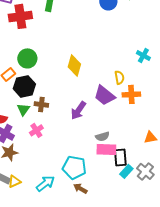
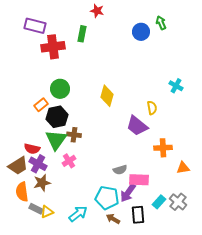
orange cross: (131, 94) -> (163, 148), moved
green triangle: (23, 109) -> (56, 140), size x1.6
purple arrow: (78, 110) -> (128, 193), moved
gray semicircle: (102, 136) -> (120, 170), moved
black rectangle: (120, 157) -> (138, 215), moved

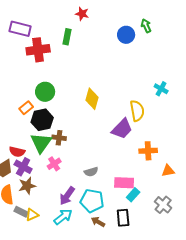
yellow semicircle: (152, 108) -> (137, 111), size x1.5
purple trapezoid: (137, 126) -> (122, 129), turned -85
gray semicircle: (120, 170) -> (91, 172), moved
purple arrow: (128, 193) -> (67, 196), moved
cyan rectangle: (159, 202) -> (133, 195), moved

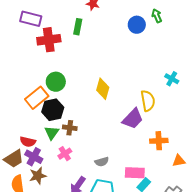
orange rectangle: (26, 108) -> (37, 98), size x1.6
green triangle: (41, 143) -> (52, 133), size x0.7

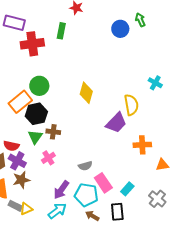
pink rectangle: (135, 173) -> (103, 183), moved, turned 54

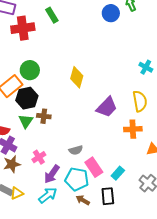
green rectangle: (61, 31) -> (52, 15), turned -42
yellow semicircle: (131, 105) -> (140, 101), moved
pink cross: (48, 158) -> (39, 157), moved

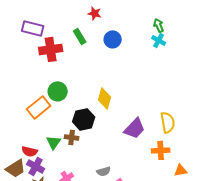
blue circle: (111, 13) -> (113, 39), moved
cyan cross: (146, 67) -> (159, 40), moved
black hexagon: (27, 98) -> (84, 119), moved

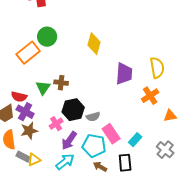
black hexagon: (84, 119) -> (73, 110), moved
purple trapezoid: (135, 128) -> (124, 74), turned -40
orange cross: (161, 150) -> (150, 96), turned -30

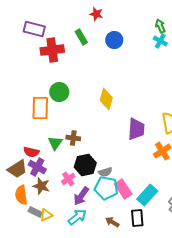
orange rectangle: (28, 53) -> (40, 108), turned -50
brown star: (29, 131) -> (41, 186), turned 30
cyan rectangle: (135, 140) -> (147, 195), size x1.5
cyan pentagon: (94, 146) -> (106, 188), moved

